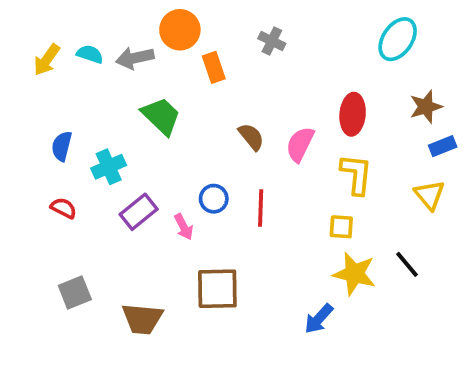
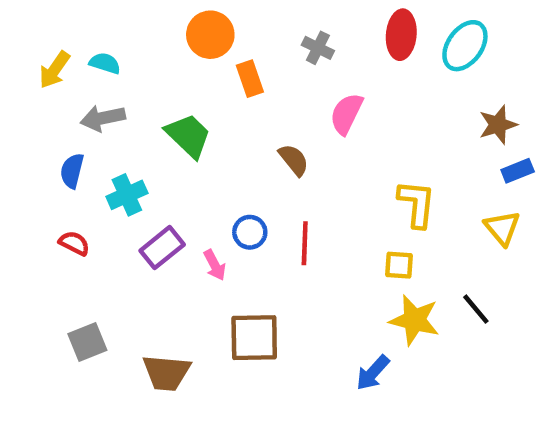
gray arrow: (135, 58) -> (103, 118), moved
red ellipse: (353, 114) -> (401, 35), moved
pink semicircle: (300, 144) -> (346, 114), moved

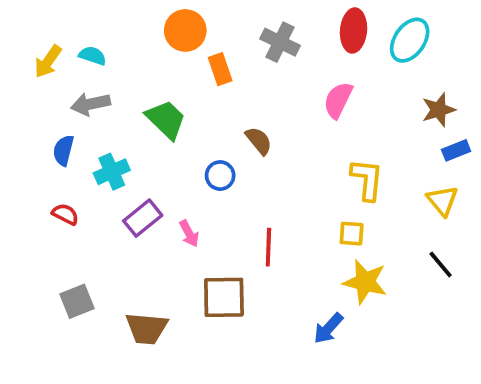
gray cross: (318, 48) -> (280, 42), size x1.4
pink semicircle: (346, 114) -> (338, 100), moved
blue circle: (250, 232) -> (220, 176), moved
red line: (305, 243) -> (268, 247), moved
black line: (476, 309) -> (441, 264), moved

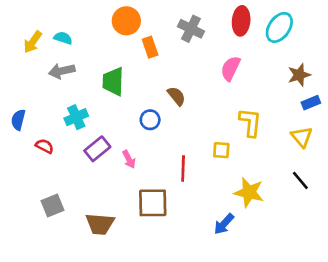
green trapezoid: (166, 119) -> (113, 82), turned -132
blue semicircle: (63, 150) -> (18, 120), moved
yellow square: (352, 234) -> (221, 150), moved

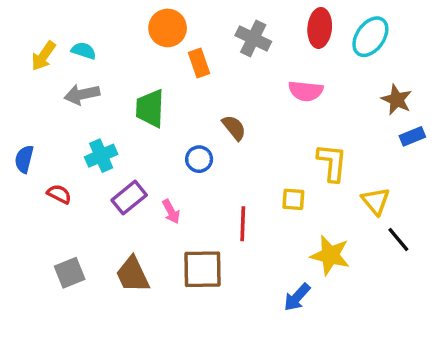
pink semicircle: (231, 68) -> (306, 91), turned -110
brown star: (299, 75) -> (397, 100), turned -30
yellow triangle: (302, 137) -> (376, 201), moved
brown trapezoid: (100, 224) -> (133, 275), moved, turned 60

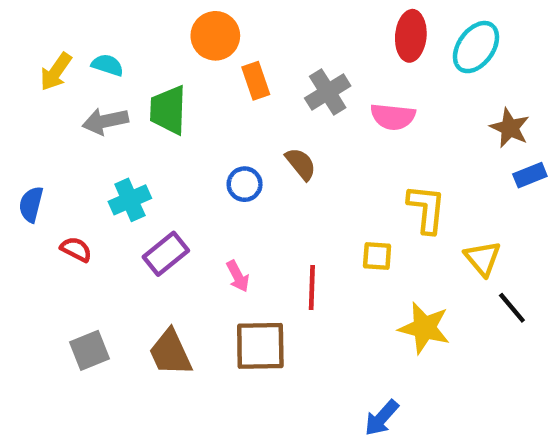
gray cross: (253, 38) -> (328, 92), moved, turned 32
green trapezoid: (150, 108) -> (168, 110), moved
blue circle: (199, 159) -> (245, 184), moved
pink arrow: (171, 212) -> (238, 276), moved
blue arrow: (297, 297) -> (382, 418), moved

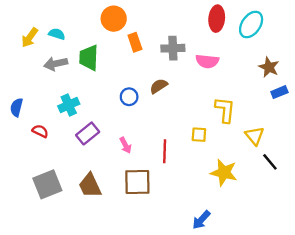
gray cross: (328, 92) -> (173, 48), turned 30
brown semicircle: (301, 164) -> (159, 86), turned -84
gray square: (89, 350) -> (47, 184), size x1.4

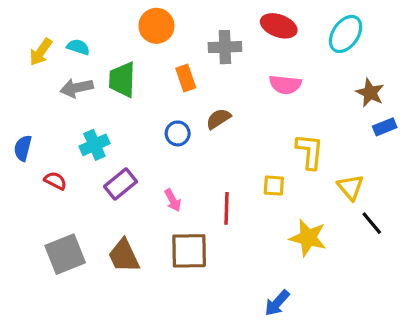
red ellipse: (217, 19) -> (279, 26), moved, turned -75
orange rectangle: (135, 42) -> (186, 78), moved
gray cross: (173, 48) -> (225, 47), moved

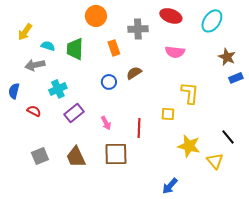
cyan semicircle: (78, 47) -> (48, 46), moved
gray arrow: (77, 88) -> (35, 65), moved
yellow triangle: (350, 187) -> (215, 161), moved
gray square: (65, 254) -> (40, 156), size x0.7

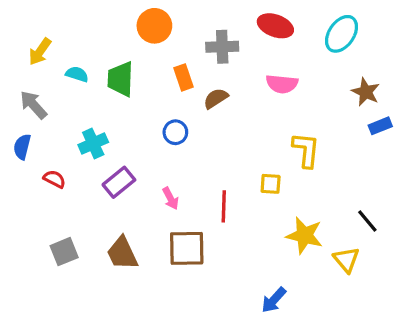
gray arrow: (35, 65) -> (33, 105), moved, turned 60
brown semicircle: (134, 73) -> (216, 98), moved

